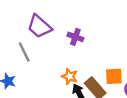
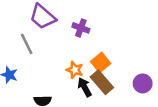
orange square: (114, 76) -> (101, 62), moved, turned -36

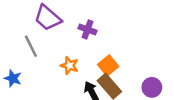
orange star: (75, 70) -> (69, 66), moved

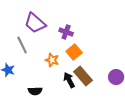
orange square: (108, 66) -> (74, 52), moved

